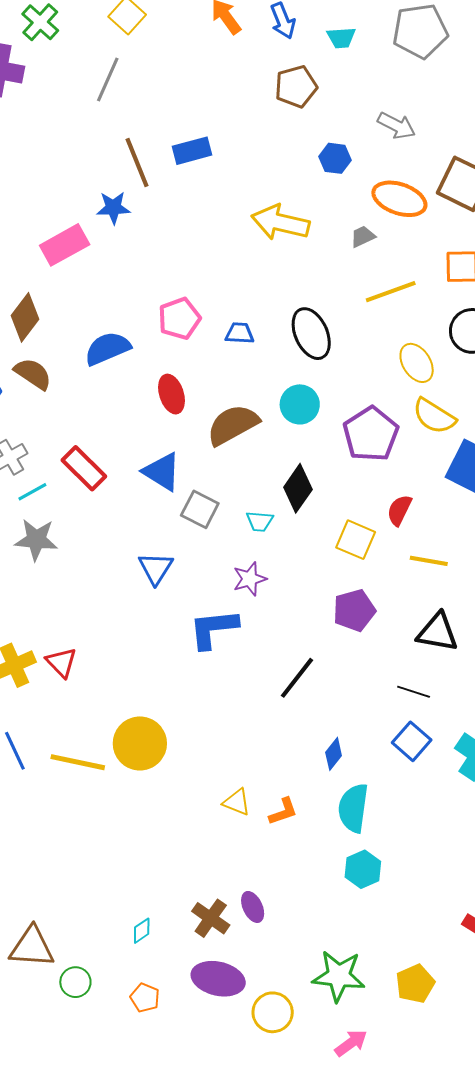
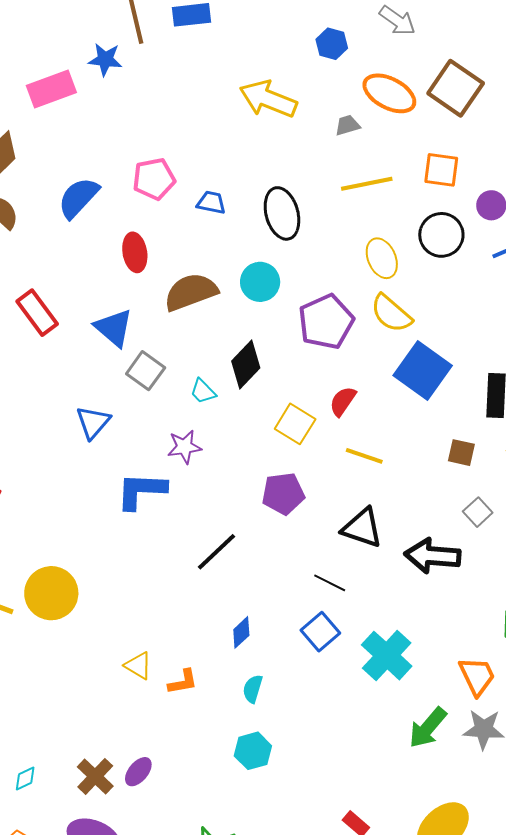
blue semicircle: (107, 348) -> (78, 198), turned -33
cyan trapezoid: (260, 521) -> (203, 391), turned 32
cyan semicircle: (353, 808) -> (253, 689), size x0.6
purple ellipse: (253, 907) -> (138, 772), turned 56

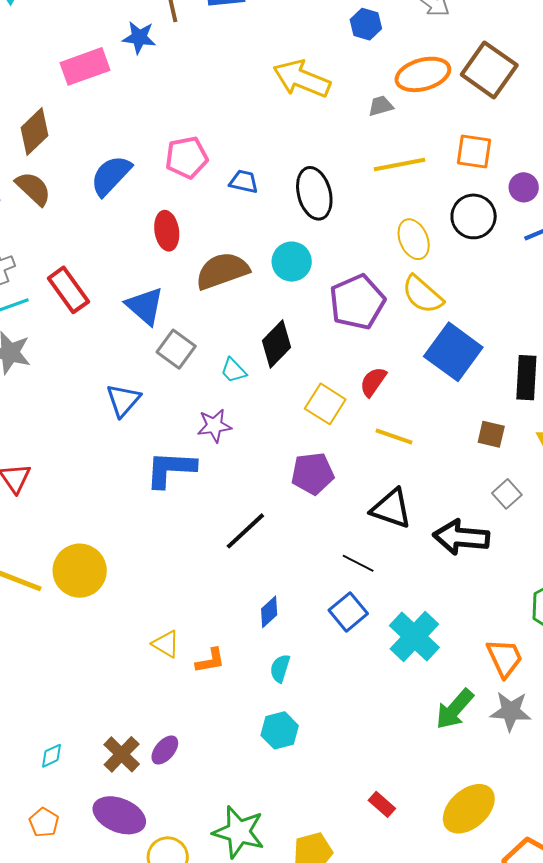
orange ellipse: (389, 93) -> (423, 74), turned -44

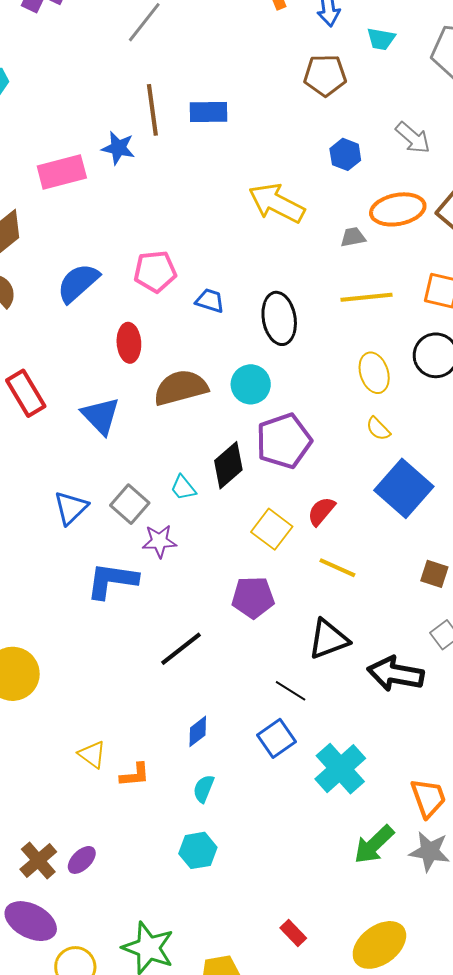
yellow semicircle: (422, 295) -> (378, 429), size x0.6
purple pentagon: (357, 302) -> (284, 441), moved
gray square: (176, 349) -> (130, 504), moved
black triangle: (391, 509) -> (328, 639), turned -45

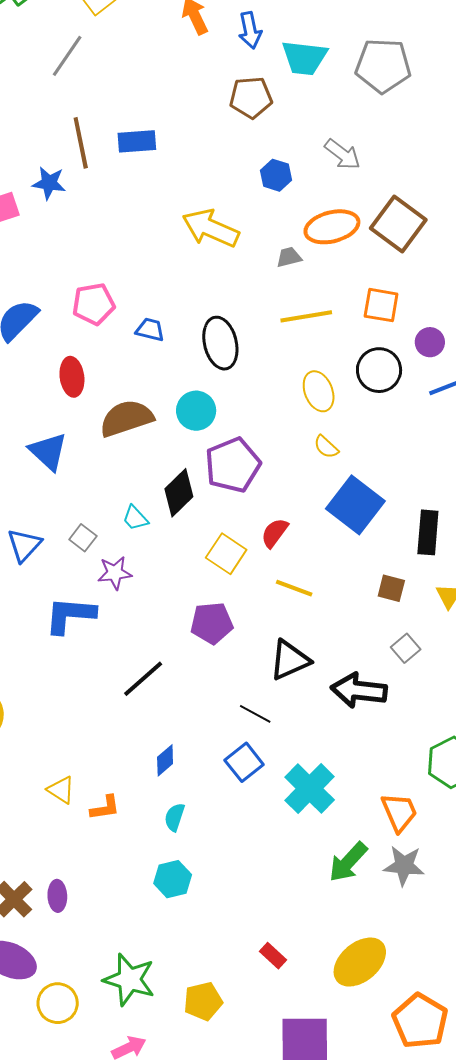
cyan trapezoid: (381, 39) -> (304, 58), size x1.6
gray square: (130, 504) -> (83, 538), size x0.7
purple ellipse: (82, 860) -> (57, 896), turned -44

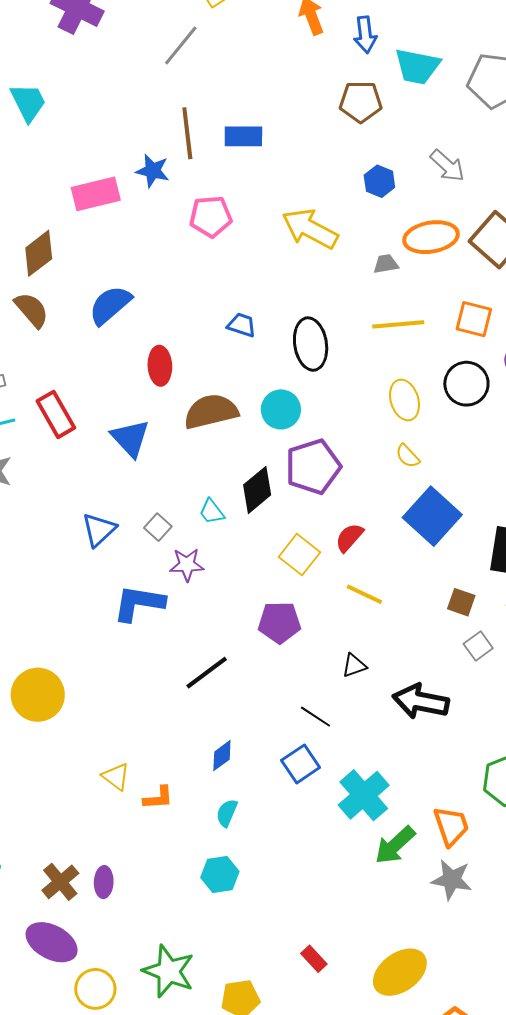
pink pentagon: (94, 304) -> (211, 216), moved
gray square: (406, 648) -> (478, 646), moved
black triangle: (290, 660) -> (354, 666), size x0.6
green arrow: (348, 862) -> (395, 845), moved

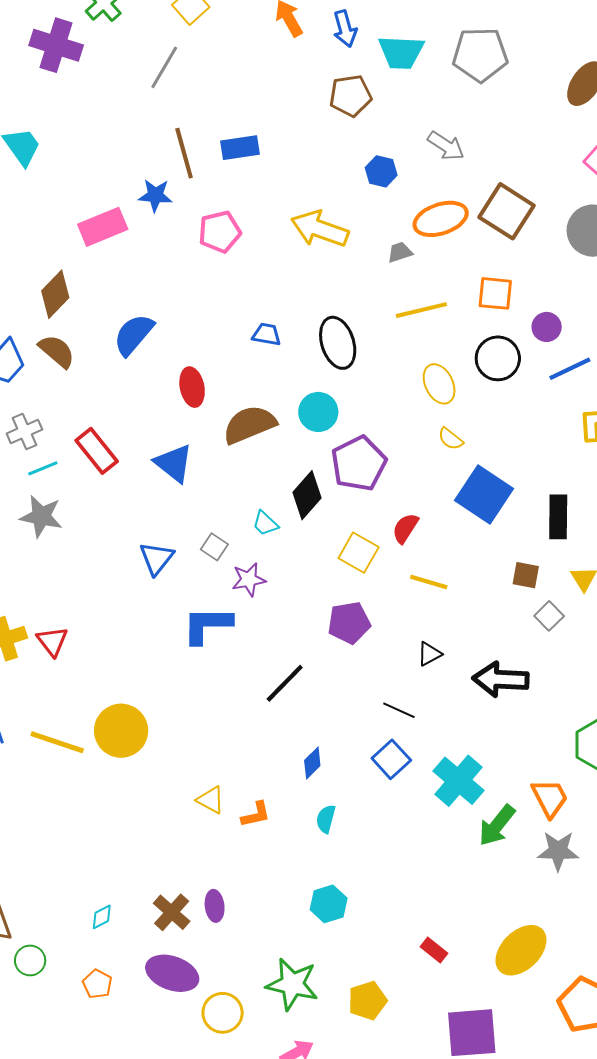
cyan hexagon: (220, 875) -> (329, 904), moved

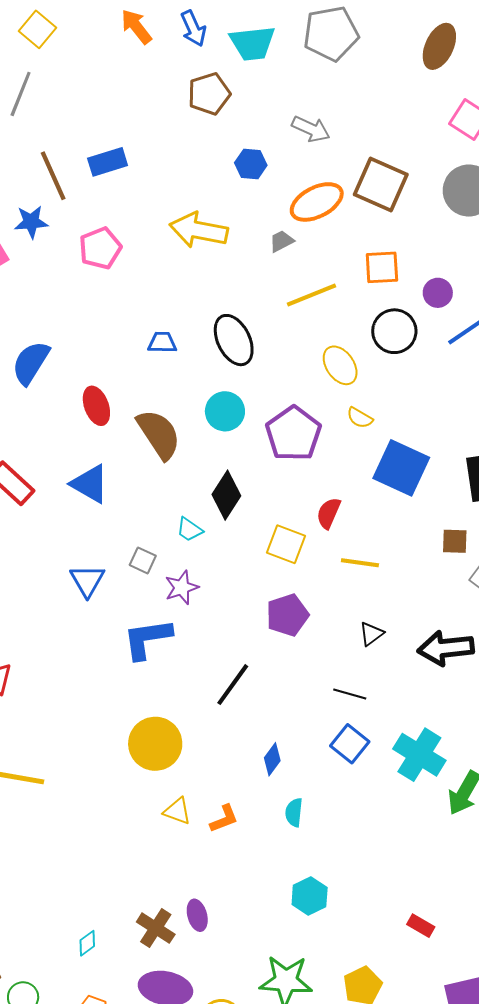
brown semicircle: (249, 425) -> (159, 434), turned 88
purple pentagon: (359, 464) -> (293, 434), moved
yellow circle: (121, 731) -> (155, 744), moved

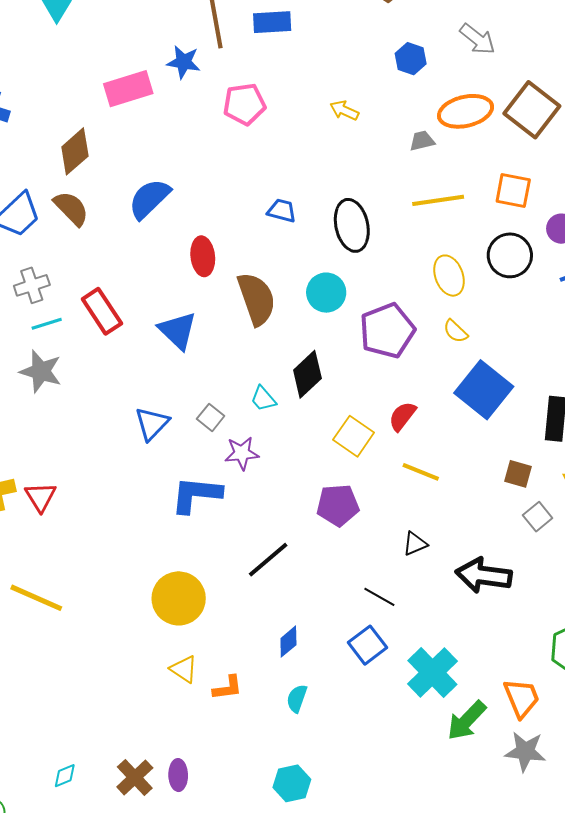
yellow arrow: (199, 230) -> (344, 110), size x0.5

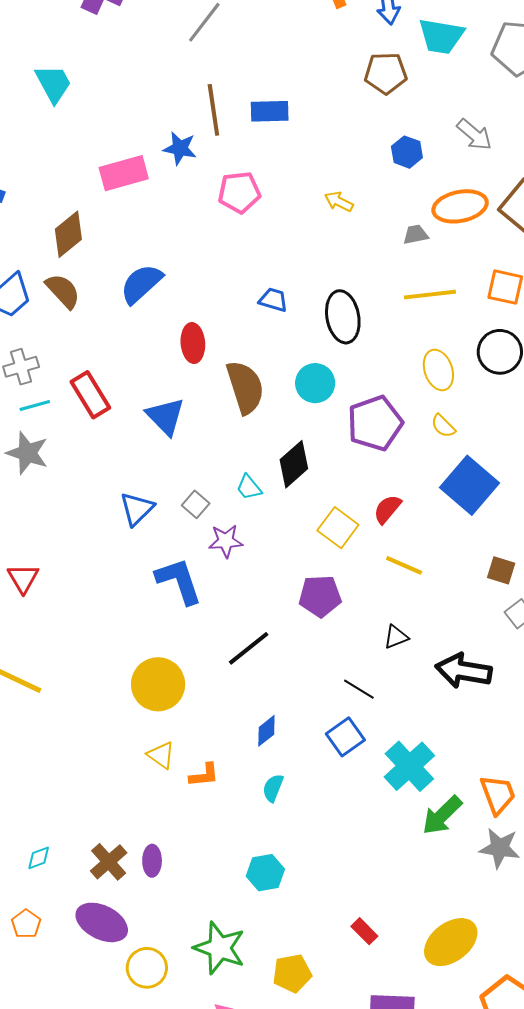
blue L-shape: (196, 495) -> (179, 581), turned 64

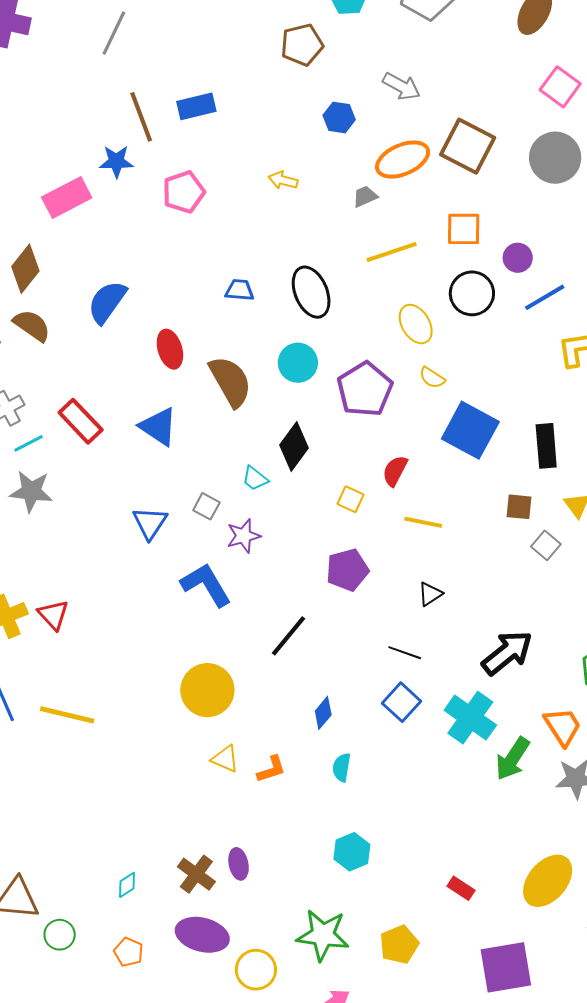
yellow square: (338, 528) -> (350, 499), size x0.7
black arrow: (464, 671) -> (507, 653), moved, turned 144

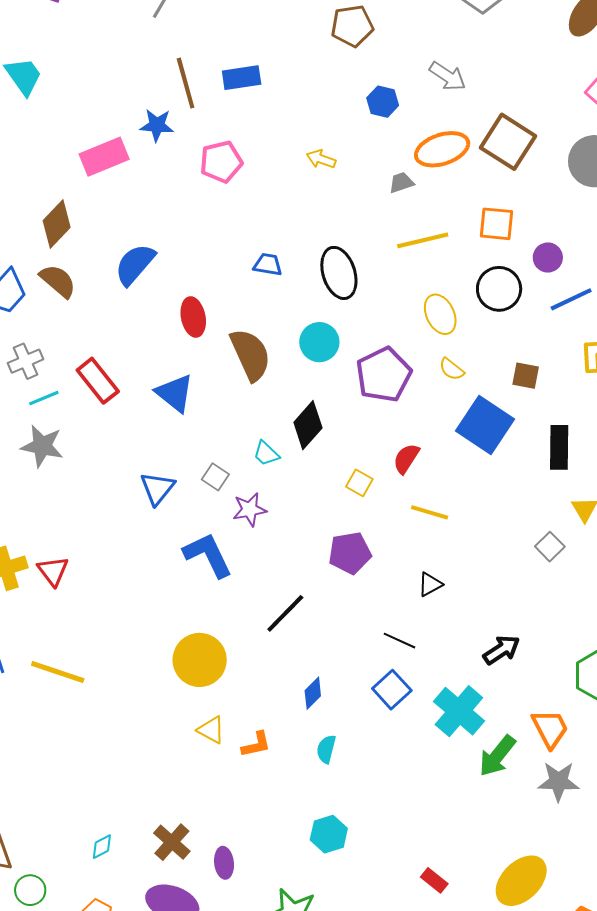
brown square: (519, 507) -> (526, 376), moved
black arrow: (507, 653) -> (502, 650), size x0.7
purple ellipse: (239, 864) -> (224, 863), moved

